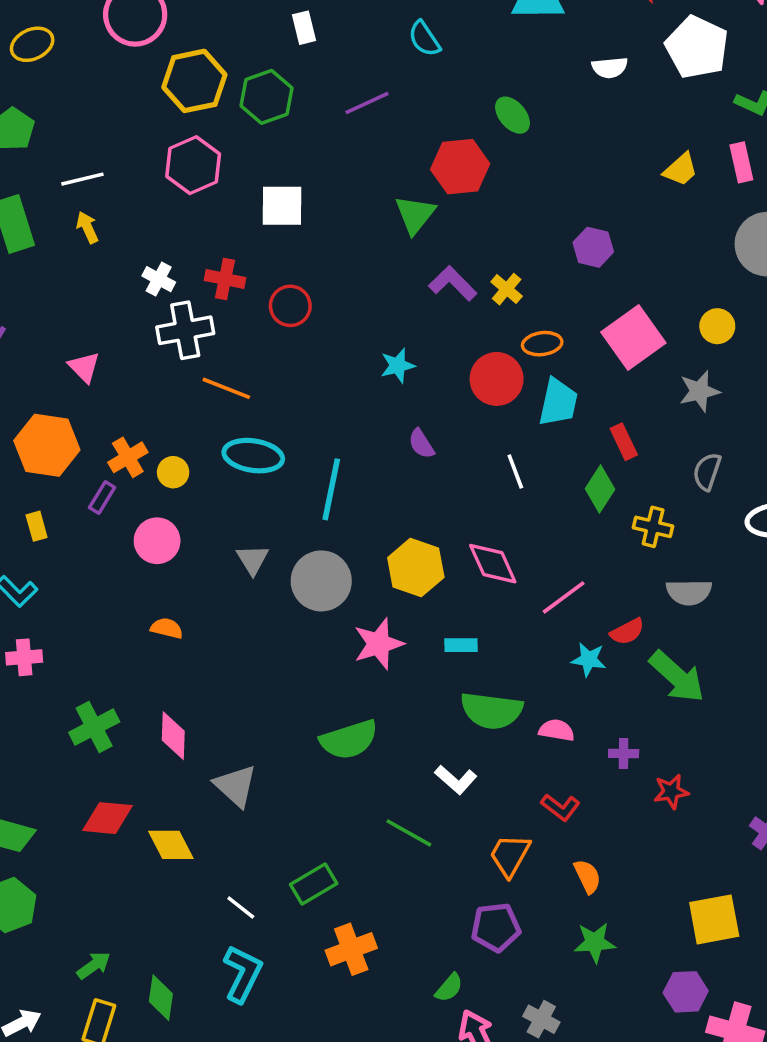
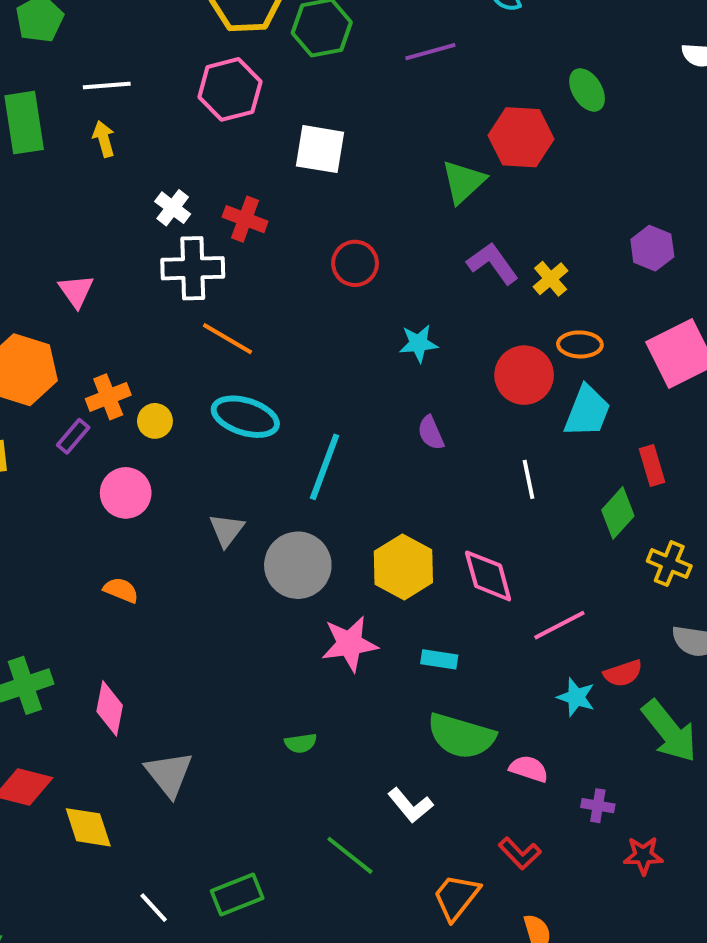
red circle: (290, 306) -> (355, 263), moved
green semicircle: (349, 740) -> (301, 743), size x0.5

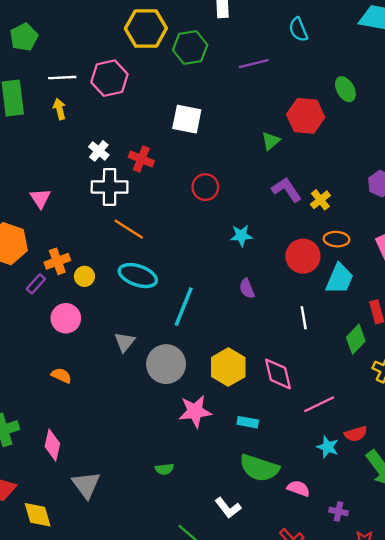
pink hexagon: (230, 89) -> (109, 78), moved
green triangle: (463, 182) -> (271, 141), size x0.7

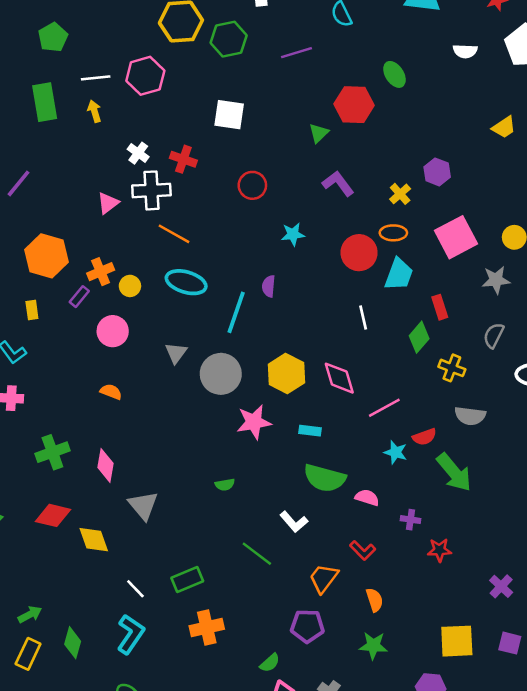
pink triangle: (40, 198) -> (108, 203), moved, turned 30
yellow cross: (320, 200) -> (400, 194), moved
purple semicircle: (247, 288) -> (269, 286), moved, turned 30

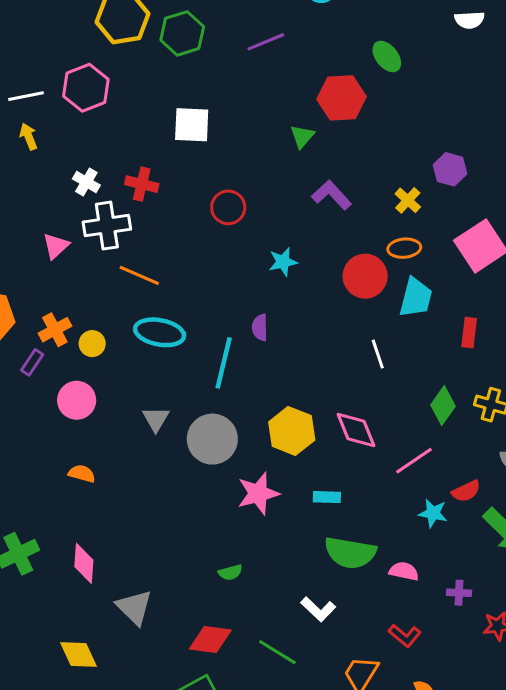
red rectangle: (440, 307) -> (469, 333), turned 30
green diamond: (419, 337) -> (443, 406), moved
red diamond: (53, 515) -> (210, 639), moved

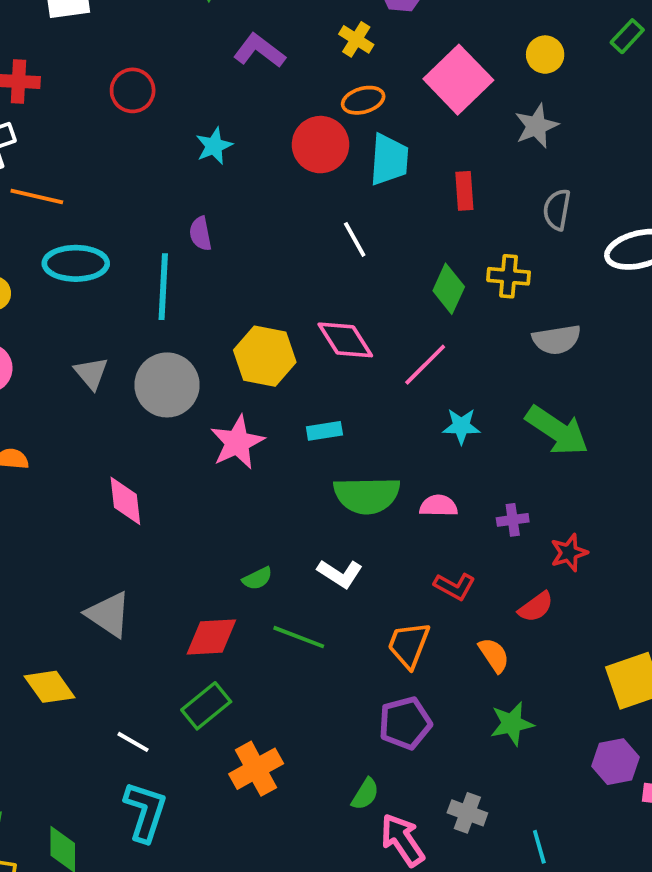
red semicircle: (466, 491) -> (536, 607), moved
pink diamond: (84, 563) -> (125, 501), moved
green semicircle: (230, 572) -> (257, 578), moved

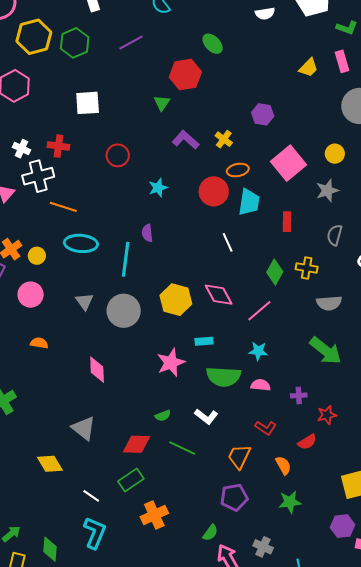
yellow cross: (356, 39) -> (224, 139), moved
cyan star: (461, 426) -> (258, 351), moved
pink star: (237, 442) -> (171, 363), moved

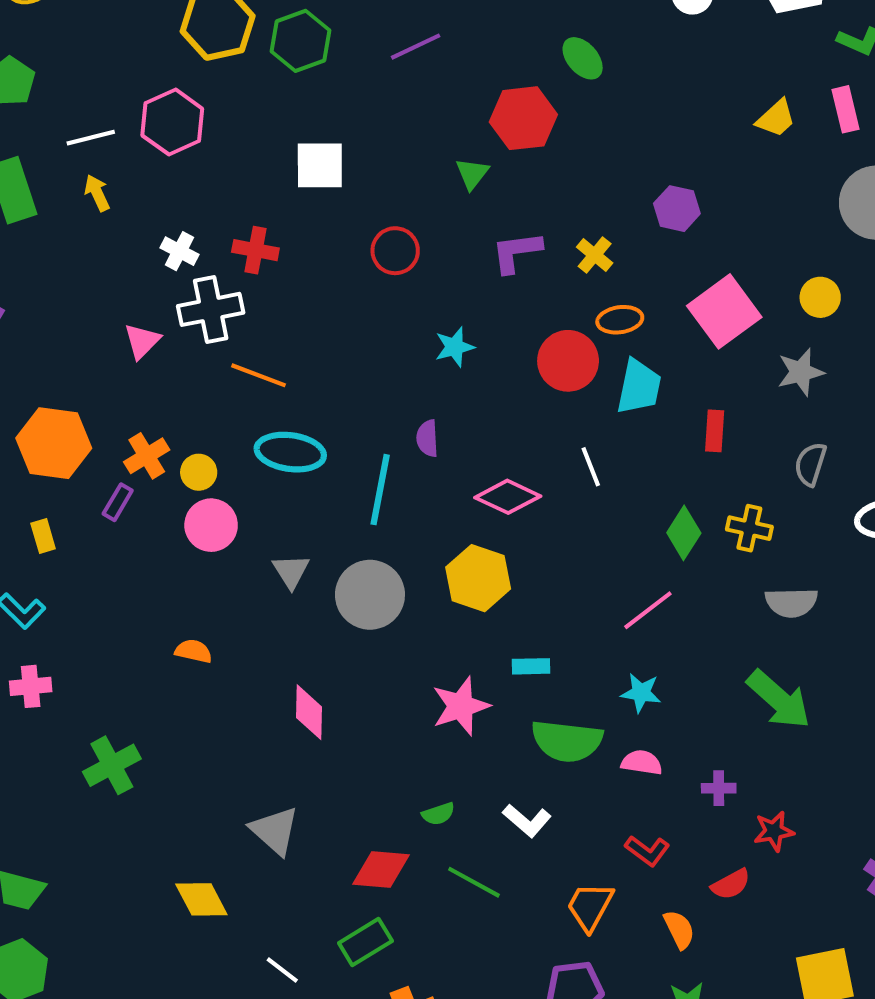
purple L-shape: (186, 140) -> (516, 252), turned -52
red circle: (118, 155) -> (395, 251), moved
pink circle: (31, 295) -> (211, 525), moved
pink diamond: (219, 295) -> (508, 497), moved, turned -40

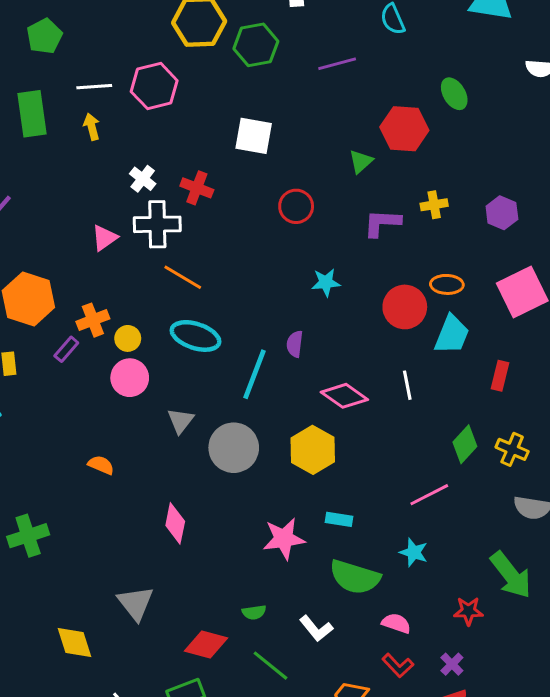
yellow cross: (595, 255) -> (434, 205), moved, turned 30
pink semicircle: (642, 763) -> (396, 623), moved
purple cross: (719, 788) -> (452, 664), moved, turned 35
red star: (774, 831) -> (468, 611), moved

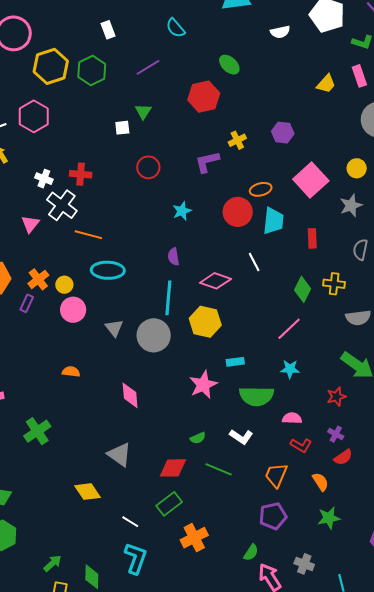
white square: (254, 136) -> (122, 128), moved, size x0.6
green triangle: (361, 161) -> (143, 111), moved
white cross: (157, 224) -> (62, 205), turned -36
cyan line: (255, 374) -> (168, 298), moved

